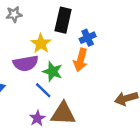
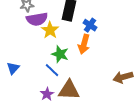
blue cross: (88, 38) -> (90, 25), turned -32
purple semicircle: (26, 63) -> (37, 19), moved

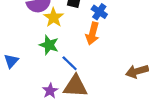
green star: (60, 54) -> (49, 45), moved
blue line: (52, 70) -> (70, 63), moved

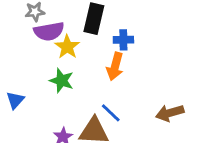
blue cross: (99, 12) -> (123, 40), turned -35
blue line: (70, 63) -> (111, 113), moved

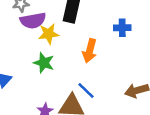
blue cross: (123, 40) -> (122, 28), moved
yellow star: (67, 47) -> (49, 34), turned 30

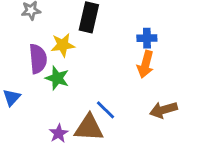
purple semicircle: (33, 21) -> (38, 59), moved, turned -85
orange arrow: (90, 51) -> (146, 64), moved

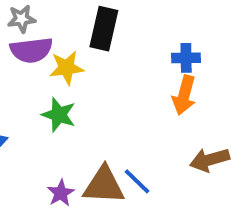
purple semicircle: (38, 59) -> (31, 50), moved, turned 88
blue line: (105, 110) -> (137, 181), moved

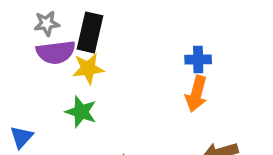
black rectangle: (104, 29) -> (90, 32), moved

